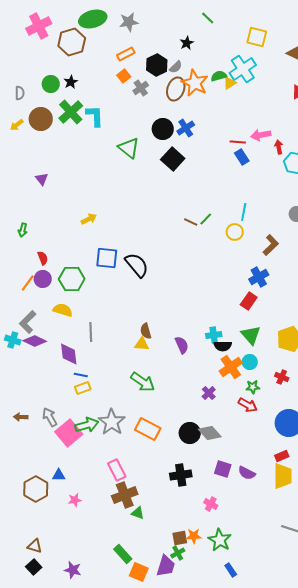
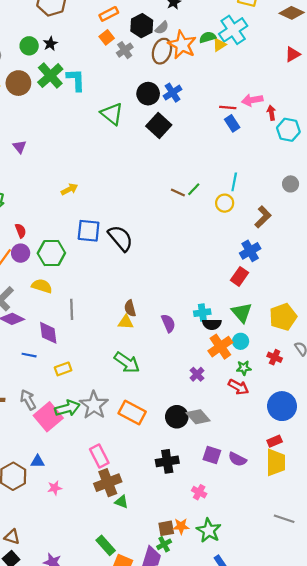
blue line: (81, 375) -> (29, 355), moved

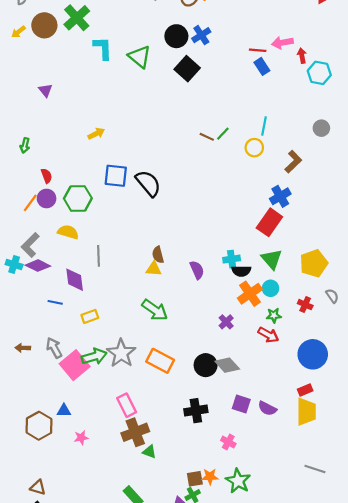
cyan L-shape: (76, 80) -> (103, 48), moved
red rectangle: (240, 276) -> (269, 222), size x1.4

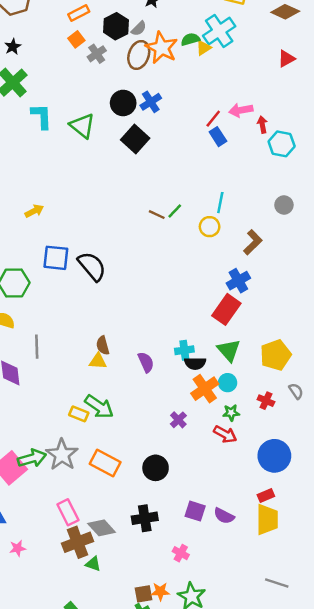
red line: (258, 50) -> (213, 119), turned -56
yellow rectangle: (90, 316) -> (79, 414), moved, turned 42
gray diamond: (227, 365) -> (102, 528), moved

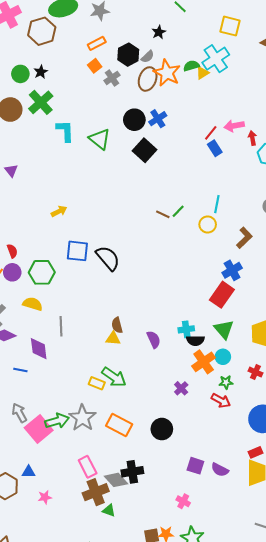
black cross: (145, 518) -> (132, 472), moved

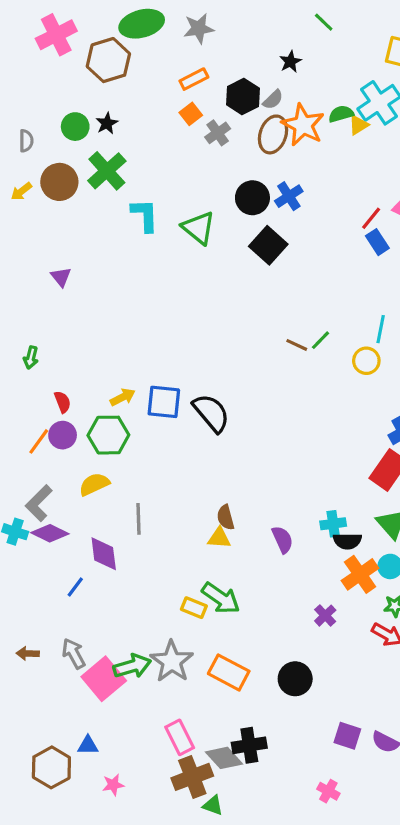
yellow arrow: (59, 211) -> (123, 397), moved
yellow semicircle: (33, 304) -> (94, 484), turned -42
blue line: (20, 370) -> (75, 587), turned -64

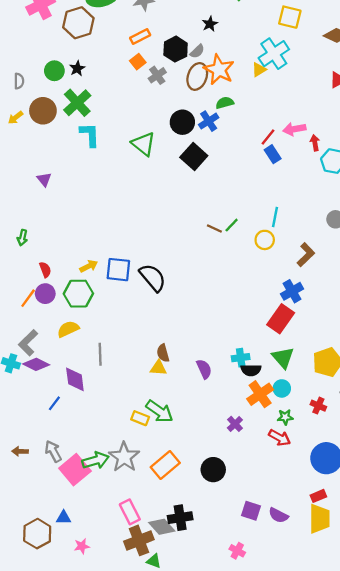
green semicircle: (341, 114) -> (225, 103), moved
cyan L-shape: (145, 215) -> (90, 135), moved
orange rectangle: (229, 672) -> (165, 465), turned -68

